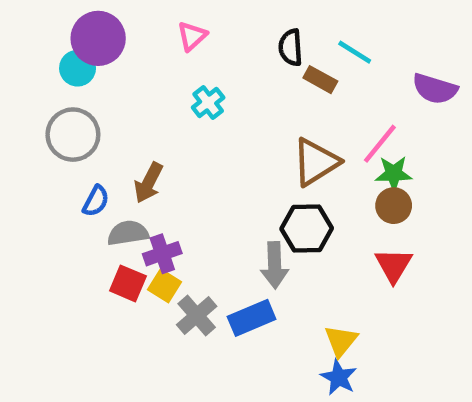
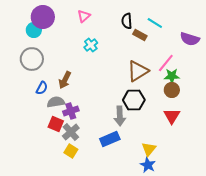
yellow square: (165, 286) -> (71, 151), moved
gray cross: (197, 316) -> (71, 132), moved

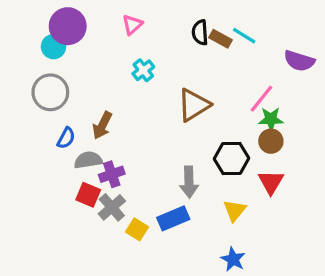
brown rectangle: (140, 35) -> (220, 39), moved
brown triangle: (138, 71) -> (194, 105), moved
black hexagon: (134, 100) -> (232, 158), moved
yellow triangle: (149, 149) -> (235, 210), moved
yellow square: (71, 151) -> (137, 229), moved

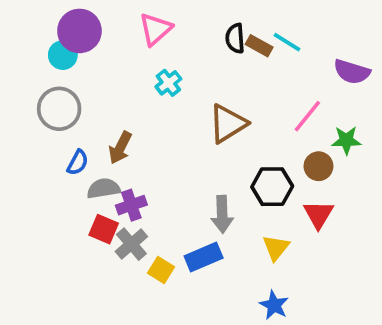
pink triangle: (132, 25) -> (155, 29), size x1.4
green star: (271, 119) -> (346, 140), moved

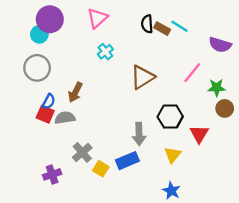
brown circle: (318, 166) -> (225, 108), moved
purple cross: (131, 205) -> (52, 174), moved
red square: (104, 229) -> (45, 114), moved

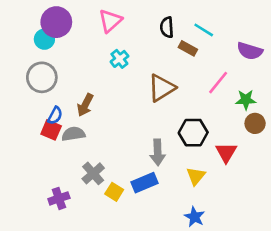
brown rectangle: (162, 29) -> (188, 48), moved

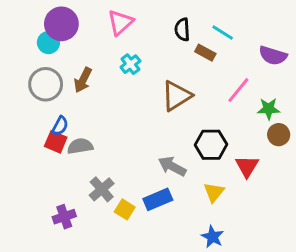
brown arrow: (85, 105) -> (83, 80), moved
gray arrow: (158, 152) -> (172, 166), turned 120

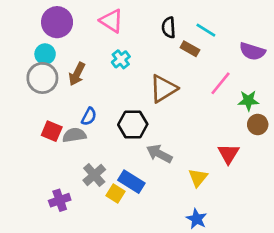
pink triangle: (120, 22) -> (111, 21), turned -45
cyan circle: (48, 43) -> (45, 54), moved
blue semicircle: (60, 126) -> (89, 116), moved
black hexagon: (211, 145) -> (133, 124), moved
blue rectangle: (158, 199) -> (131, 182), moved, turned 55

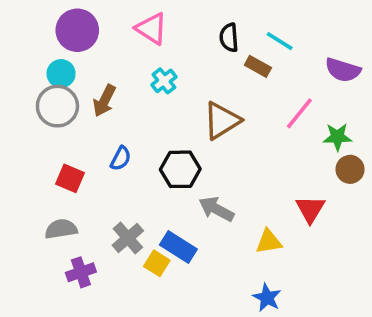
gray semicircle: (74, 135) -> (61, 229), moved
yellow triangle: (198, 178) -> (269, 242), turned 42

